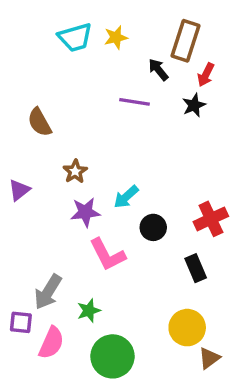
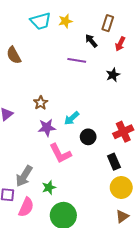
brown rectangle: (185, 41) -> (108, 23), size x0.7
black star: (194, 105) -> (113, 75), moved
brown semicircle: (40, 122) -> (14, 55), moved
yellow circle: (187, 328) -> (121, 187), moved

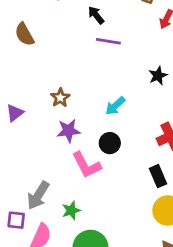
black arrow: (91, 41) -> (96, 15), moved
black star: (113, 75) -> (158, 76), moved
cyan arrow: (72, 118) -> (115, 106), moved
black circle: (88, 137) -> (110, 143), moved

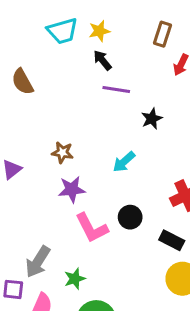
black star: (158, 76) -> (152, 119), moved
brown star: (60, 98) -> (62, 153), turned -30
black circle: (110, 143) -> (130, 217), moved
black rectangle: (158, 176) -> (172, 240), turned -40

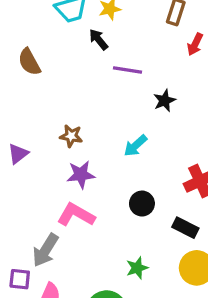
black arrow: (102, 60) -> (98, 39), moved
pink L-shape: (92, 228) -> (76, 215), moved, turned 147
green star: (75, 279) -> (137, 268), moved

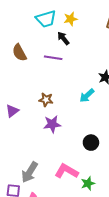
purple line: (127, 70) -> (53, 58), moved
cyan arrow: (135, 146) -> (87, 96), moved
pink L-shape: (76, 215) -> (66, 171), moved

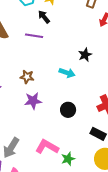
cyan arrow: (87, 96) -> (67, 73), turned -119
black circle: (91, 143) -> (68, 110), moved

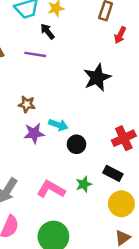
black star: (85, 55) -> (97, 78), size x1.6
cyan arrow: (67, 73) -> (58, 125), moved
green star: (68, 159) -> (84, 184), moved

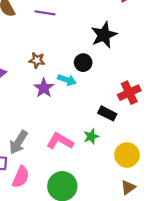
purple star: (34, 133) -> (44, 88), turned -30
black circle: (76, 144) -> (83, 63), moved
black rectangle: (113, 173) -> (107, 113), moved

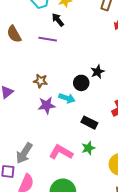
black star: (104, 35) -> (98, 72), moved, size x0.6
purple star: (44, 88) -> (47, 105), turned 30
black rectangle: (107, 113) -> (89, 123), moved

